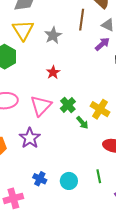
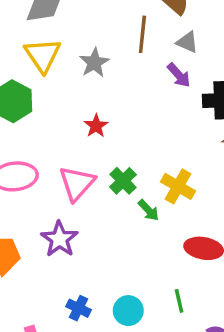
purple arrow: (102, 44) -> (179, 75), turned 91

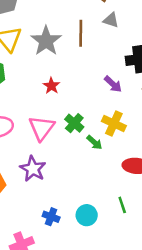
brown line: (142, 34) -> (81, 33), moved
gray star: (94, 63) -> (46, 41), size x1.4
purple arrow: (179, 75) -> (113, 84), moved

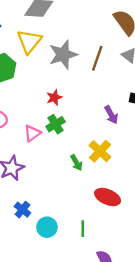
green cross: (74, 123) -> (56, 124), moved
pink triangle: (42, 128) -> (32, 133), size x0.7
blue cross: (51, 217) -> (22, 210), moved

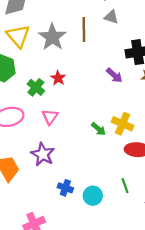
green cross: (56, 124) -> (36, 87), moved
yellow cross: (100, 151) -> (123, 124), moved

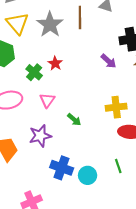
yellow cross: (123, 124) -> (116, 107), turned -30
green arrow: (98, 129) -> (74, 119), moved
purple star: (43, 154) -> (40, 136), turned 30
blue cross: (65, 188) -> (62, 168), size x1.5

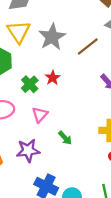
brown line: (80, 17) -> (88, 46), moved, turned 45

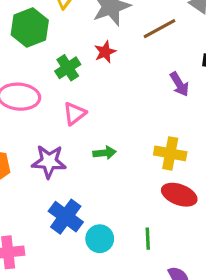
red star: (53, 78) -> (105, 52), moved
green arrow: (65, 138) -> (105, 153), turned -64

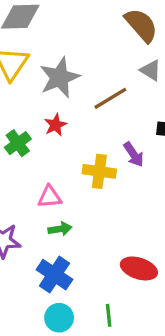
pink triangle: (75, 114) -> (49, 197), moved, turned 35
yellow cross: (170, 153) -> (99, 171), moved
blue cross: (66, 217) -> (54, 275), moved

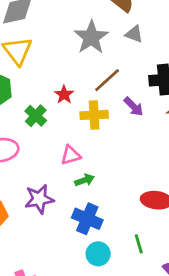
gray star: (59, 78) -> (91, 37), moved
brown line: (110, 98) -> (107, 80), moved
yellow cross: (99, 171) -> (94, 115), moved

